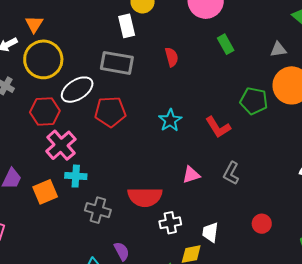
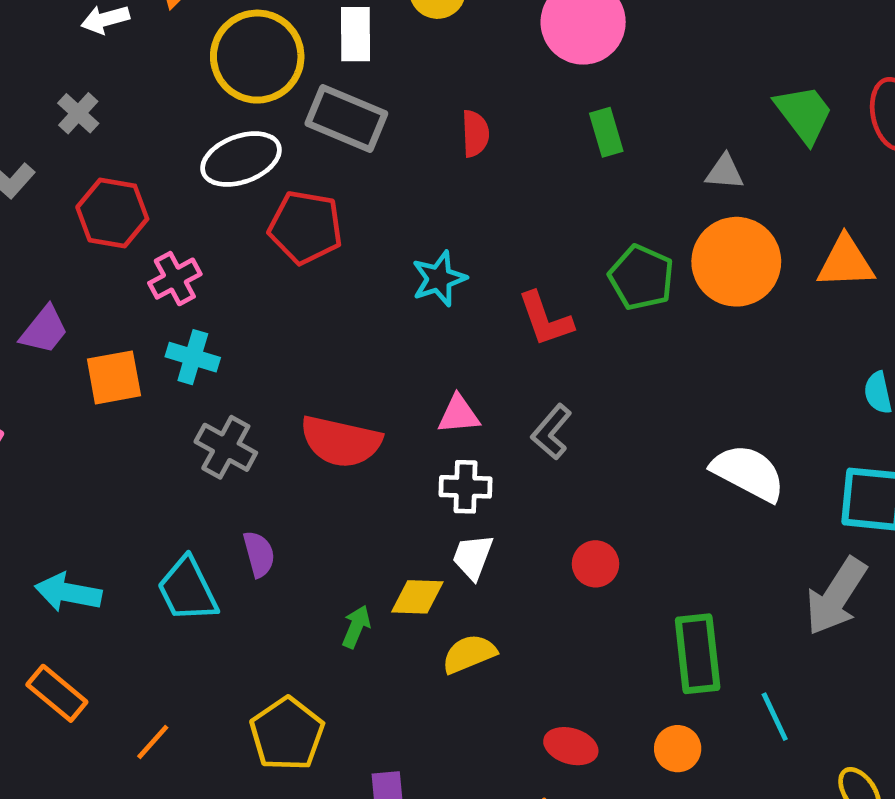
white rectangle: (127, 26) -> (355, 34), moved
yellow circle: (43, 59) -> (257, 57), moved
red hexagon: (45, 111) -> (112, 213), moved
pink cross: (61, 145) -> (175, 279), size x0.7
white cross: (170, 223) -> (466, 487), moved

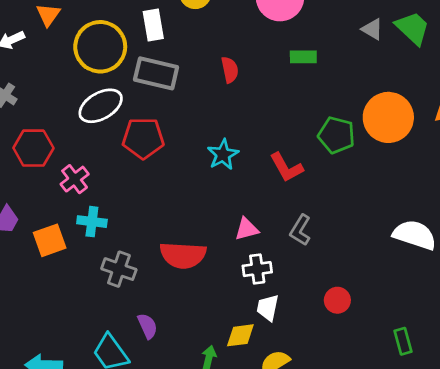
green rectangle: (606, 132) -> (303, 57), turned -65
gray triangle: (725, 172) -> (372, 29), moved, turned 35
green rectangle: (698, 654) -> (403, 341), size x0.6

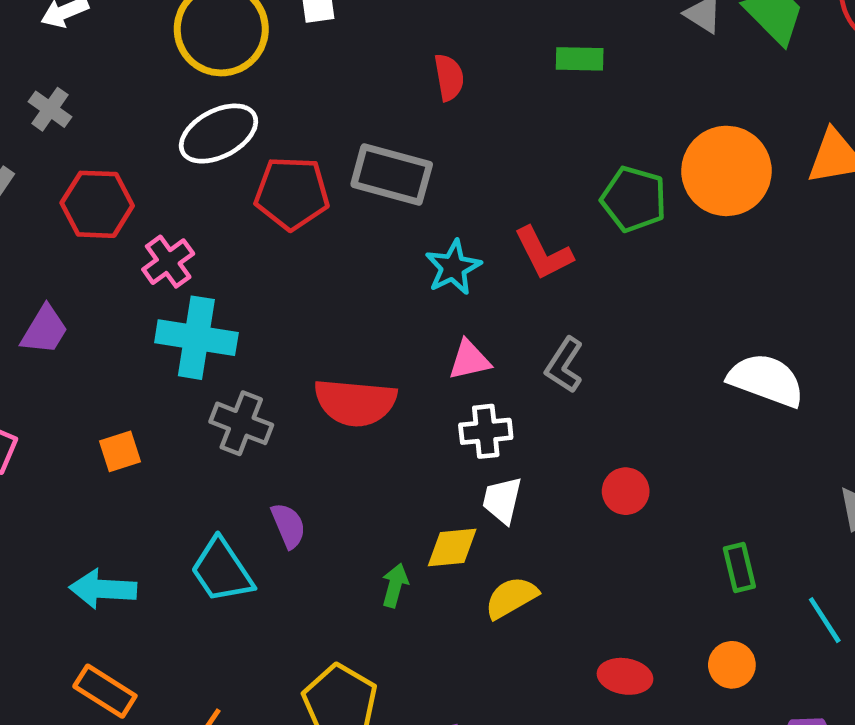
gray rectangle: (156, 73) -> (392, 175), moved
cyan star: (223, 155) -> (453, 267), moved
cyan cross: (92, 222) -> (196, 338), size x1.5
orange square: (50, 240) -> (120, 451), moved, size x0.7

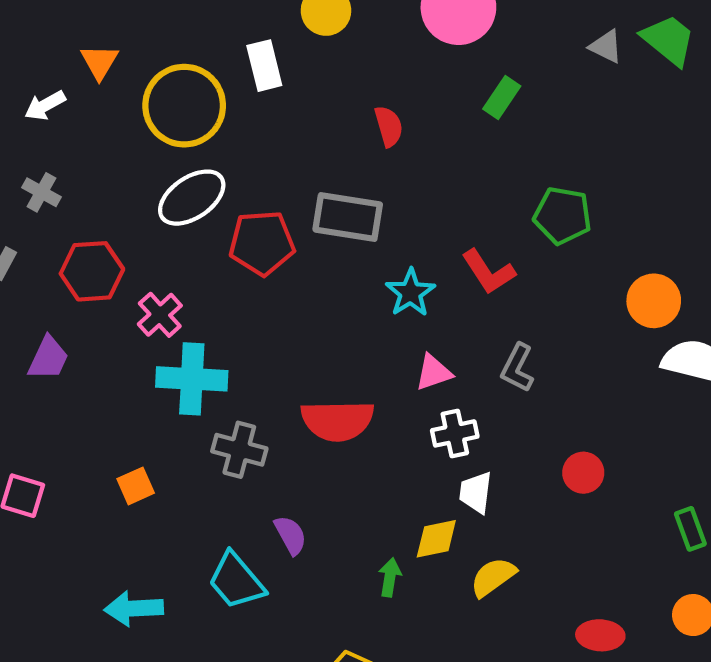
green rectangle: (580, 59) -> (502, 98), turned -51
orange circle: (726, 171) -> (654, 301), moved, size x0.7
purple trapezoid: (44, 330) -> (48, 358), moved

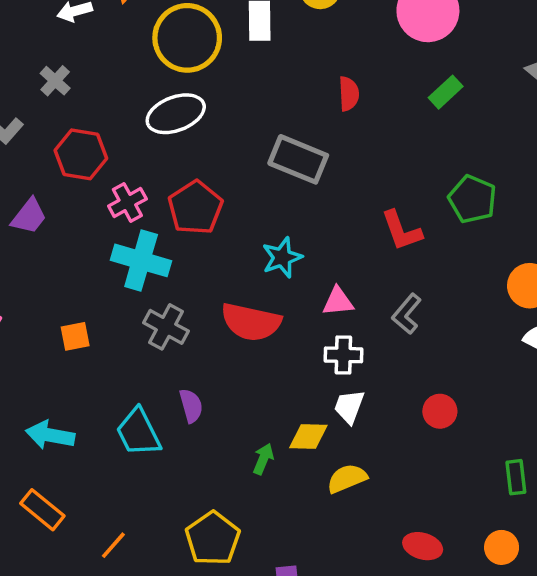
red pentagon: (262, 243) -> (195, 208), moved, turned 30
cyan star: (410, 293) -> (282, 257), moved

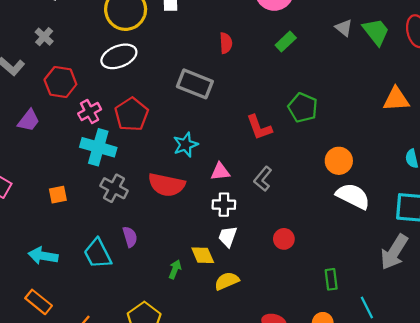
yellow diamond: (308, 437) -> (203, 255), turned 65

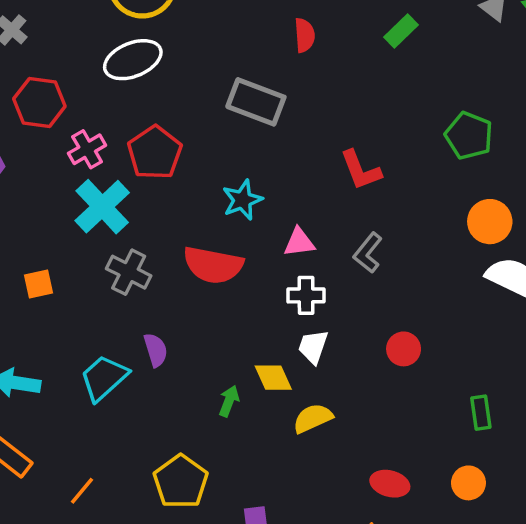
green pentagon: (303, 108) -> (469, 136), moved
cyan cross: (98, 147) -> (102, 207), turned 32
cyan trapezoid: (98, 254) -> (104, 378), turned 76

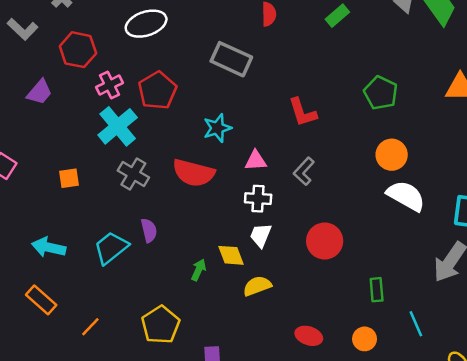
red circle: (404, 349) -> (325, 241), size x1.5

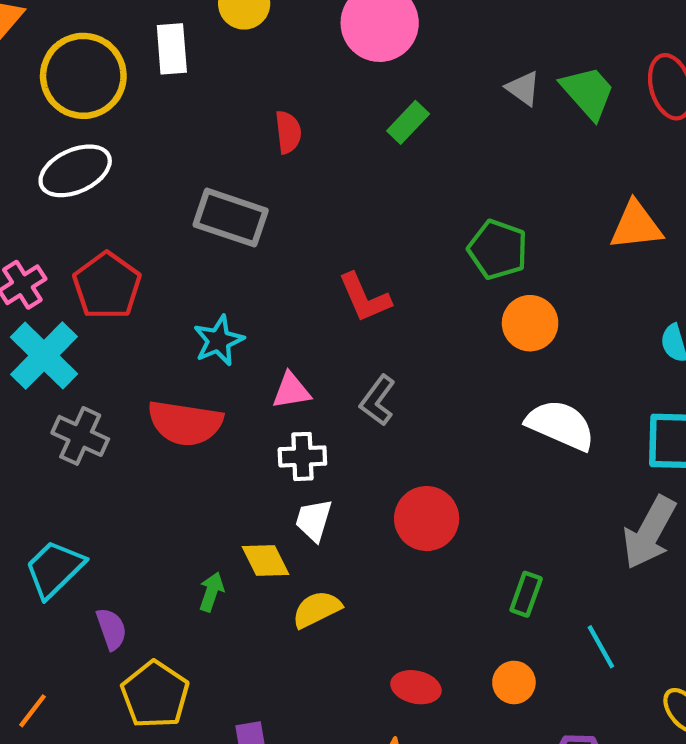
orange circle: (392, 155) -> (530, 323), moved
purple semicircle: (149, 230) -> (111, 629), moved
green rectangle: (377, 290) -> (526, 594), turned 30

